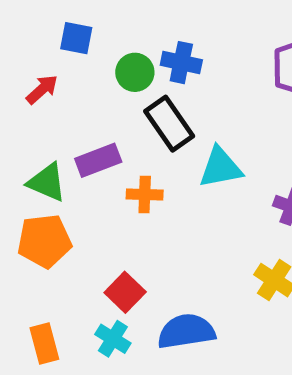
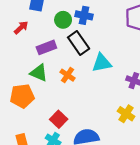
purple rectangle: (98, 160) -> (46, 47), moved
green triangle: (47, 182) -> (39, 73), moved
orange cross: (145, 194) -> (67, 75), turned 32

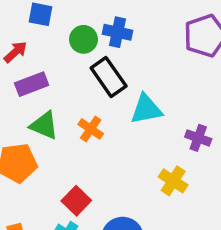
purple rectangle: (46, 47) -> (32, 84), moved
yellow cross: (126, 114) -> (173, 181), moved

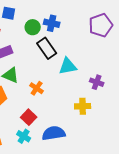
orange cross: (91, 129) -> (37, 88), moved
yellow cross: (173, 181) -> (83, 106), turned -35

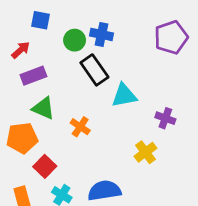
yellow cross: (83, 106) -> (145, 152), turned -35
red square: (29, 117) -> (45, 166), moved

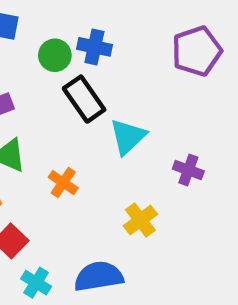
cyan triangle: (124, 95) -> (128, 137), turned -32
yellow cross: (145, 152) -> (140, 220), moved

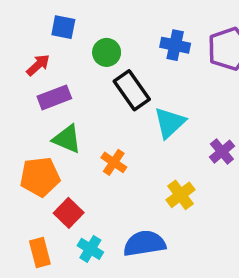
blue cross: (94, 47) -> (175, 45), moved
purple cross: (188, 170) -> (222, 152), turned 30

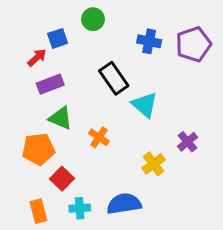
blue square: (63, 27) -> (58, 38), moved, turned -30
green circle: (107, 52) -> (93, 19), moved
cyan triangle: (170, 123) -> (145, 105), turned -36
purple cross: (222, 152) -> (188, 142), moved
cyan cross: (90, 249) -> (80, 208), turned -36

